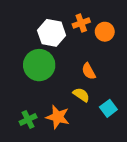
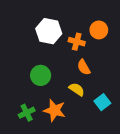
orange cross: (81, 23) -> (77, 42), moved, turned 35
green circle: (39, 65) -> (41, 75), moved, size x0.7

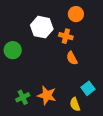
orange circle: (99, 30) -> (76, 14), moved
green circle: (41, 75) -> (13, 50), moved
yellow semicircle: (77, 89) -> (75, 104), moved, turned -144

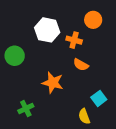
orange circle: (76, 14) -> (93, 20), moved
orange semicircle: (72, 58) -> (81, 65), turned -32
orange star: (47, 95) -> (53, 83), moved

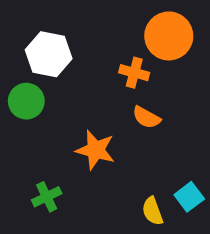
orange circle: (93, 20) -> (169, 36), size x1.5
white hexagon: (47, 30) -> (49, 54), moved
cyan square: (99, 98) -> (189, 197), moved

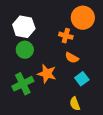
green circle: (26, 101) -> (25, 50), moved
green cross: (47, 197) -> (23, 84), moved, size x1.5
cyan square: (189, 197) -> (82, 79), moved

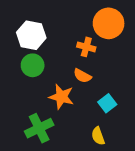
orange semicircle: (72, 58) -> (82, 76), moved
green cross: (23, 84) -> (39, 128), moved

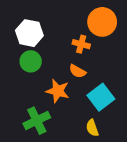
cyan square: (107, 103) -> (101, 97), size x1.5

